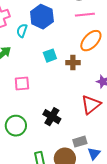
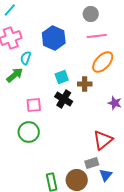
cyan semicircle: (22, 31) -> (26, 58), moved
red triangle: (91, 105) -> (103, 140), moved
black cross: (52, 117) -> (64, 99), moved
green circle: (16, 126) -> (29, 132), moved

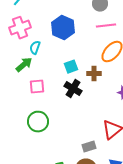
pink square: (34, 105) -> (37, 87), moved
gray rectangle: (92, 163) -> (89, 147), moved

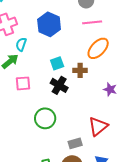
green circle: (38, 122) -> (45, 118), moved

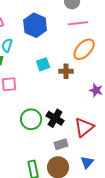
black cross: (59, 85) -> (55, 118), moved

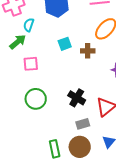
green circle: (31, 119) -> (36, 99), moved

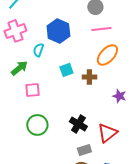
cyan semicircle: (29, 25) -> (38, 50), moved

